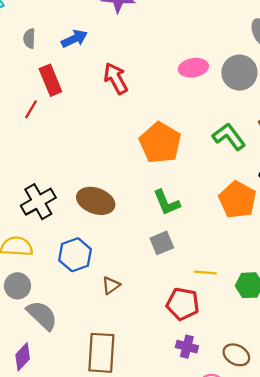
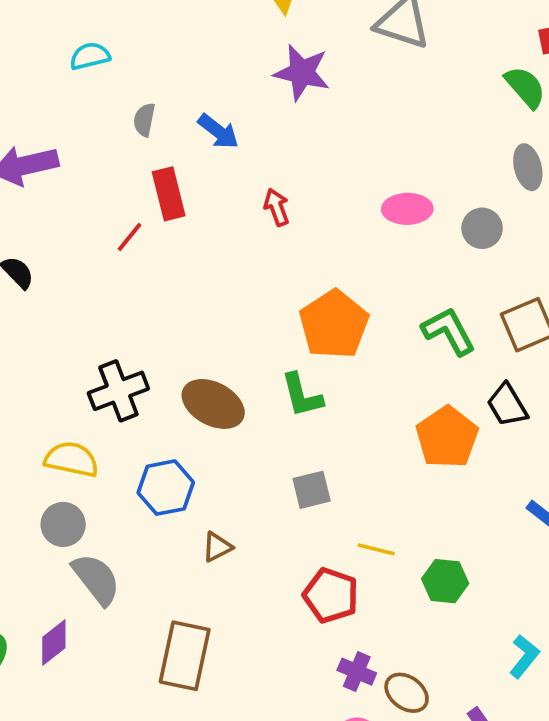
blue arrow: (74, 39) -> (218, 131), turned 55
gray circle: (239, 73) -> (482, 228), size x0.7
red arrow: (116, 78) -> (277, 207), size x0.7
green L-shape: (167, 203) -> (302, 395), moved
purple cross: (187, 347) -> (357, 672), moved

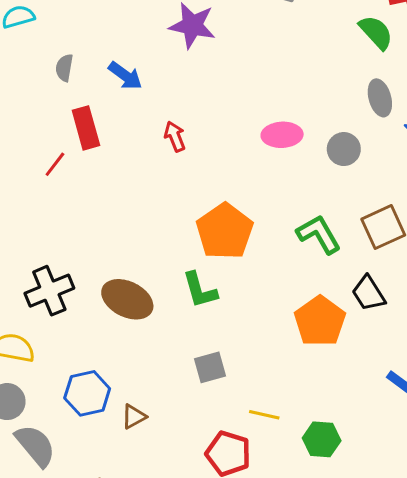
blue hexagon: (166, 488) -> (87, 393), moved

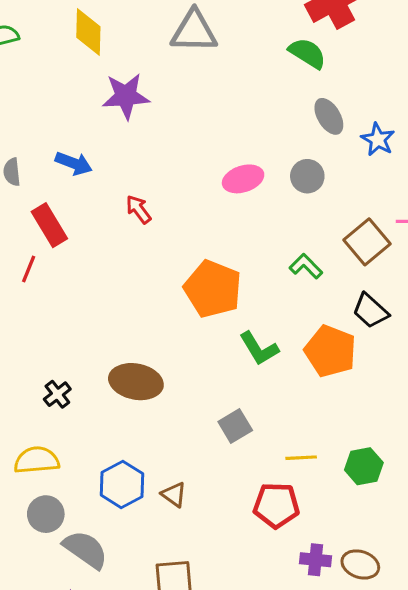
green L-shape: (319, 234) -> (306, 266), size x0.7
green L-shape: (200, 290) -> (259, 349), moved
black cross: (49, 291) -> (57, 394), size x0.6
brown triangle: (134, 416) -> (174, 494), turned -40

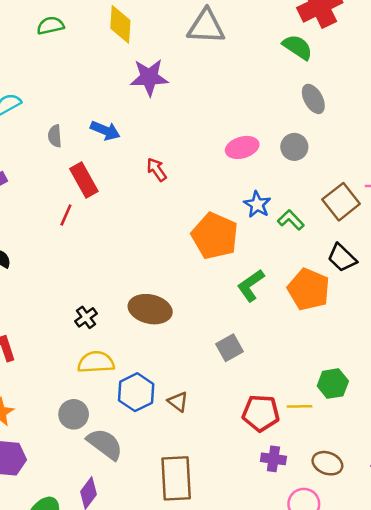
blue star: (378, 139) -> (257, 204), moved
green L-shape: (259, 349) -> (251, 285), turned 84
yellow line: (301, 458) -> (300, 406), moved
yellow semicircle: (37, 460) -> (96, 362), moved
purple cross: (315, 560) -> (273, 459), moved

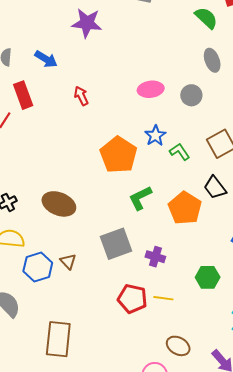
gray square: (229, 348) -> (116, 244), size x1.5
green hexagon: (333, 384) -> (208, 277), moved
brown triangle: (178, 402) -> (68, 261), moved
purple cross: (273, 459) -> (155, 257), moved

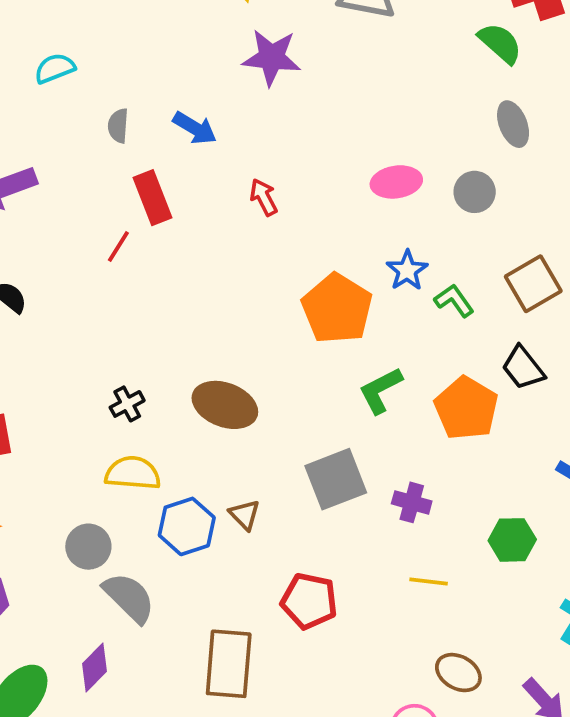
red pentagon: (132, 299) -> (309, 601), moved

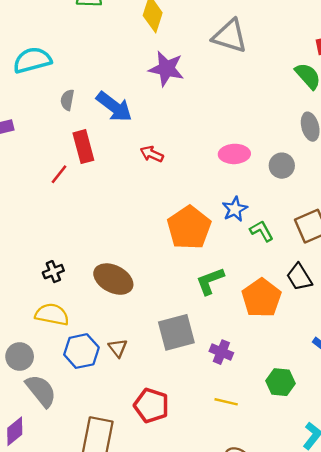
cyan semicircle: (55, 68) -> (32, 60), size x1.5
blue arrow: (195, 128) -> (114, 107), size x1.4
red arrow: (264, 197) -> (152, 154), turned -45

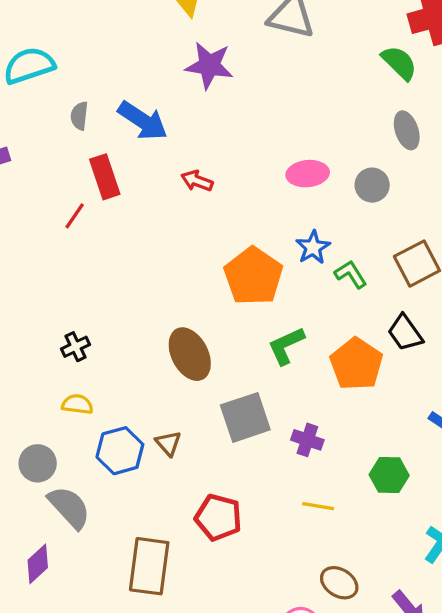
brown ellipse: (113, 279) -> (190, 354), moved, turned 39
yellow semicircle: (52, 314) -> (77, 404), size x0.7

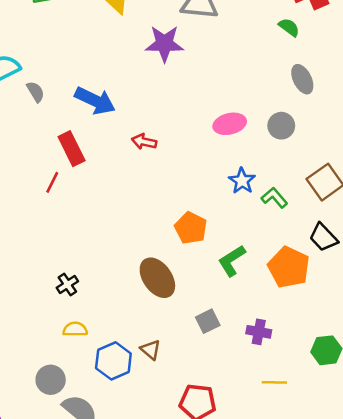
green semicircle: (399, 63) -> (289, 27), size x0.7
purple star: (209, 65) -> (164, 44), moved
gray semicircle: (79, 116) -> (35, 92), moved, turned 150
orange pentagon: (253, 276) -> (191, 228), moved, size x0.7
gray square: (245, 417) -> (208, 321), size x0.6

